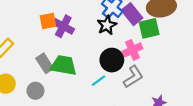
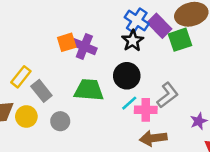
pink cross: (132, 50) -> (146, 110), moved, turned 30
black circle: (112, 60) -> (127, 76), moved
gray rectangle: (45, 63) -> (41, 91), moved

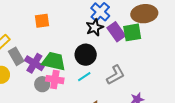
purple rectangle: (159, 26) -> (116, 32), moved
purple cross: (84, 47) -> (34, 63), moved
pink cross: (146, 110) -> (55, 80), moved
gray circle: (60, 121) -> (42, 84), moved

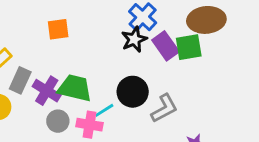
black circle: (86, 55) -> (133, 92), moved
gray rectangle: (16, 56) -> (20, 80), turned 54
cyan line: (84, 77) -> (104, 110), moved
pink cross: (55, 80) -> (90, 125), moved

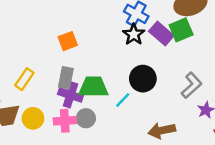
gray rectangle: (20, 80) -> (66, 78), moved
gray L-shape: (164, 108) -> (192, 85), moved
pink cross: (90, 125) -> (65, 121), moved

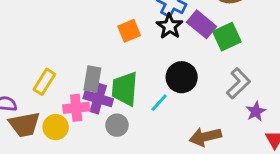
green square: (181, 30) -> (227, 37), moved
orange square: (68, 41) -> (129, 31), moved
green trapezoid: (93, 87) -> (125, 89), turned -84
pink cross: (65, 121) -> (76, 108), moved

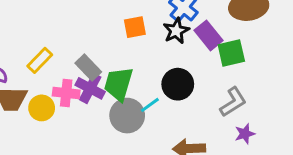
gray rectangle: (92, 79) -> (88, 67), turned -65
gray circle: (117, 125) -> (127, 116), moved, size x1.5

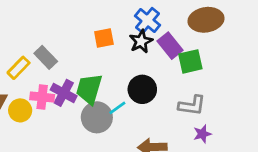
gray rectangle: (88, 67) -> (46, 57), moved
gray L-shape: (233, 102) -> (192, 105), turned 40

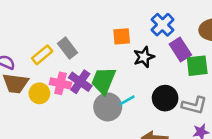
black star: (141, 41) -> (144, 57), moved
black circle: (142, 89) -> (165, 98), moved

